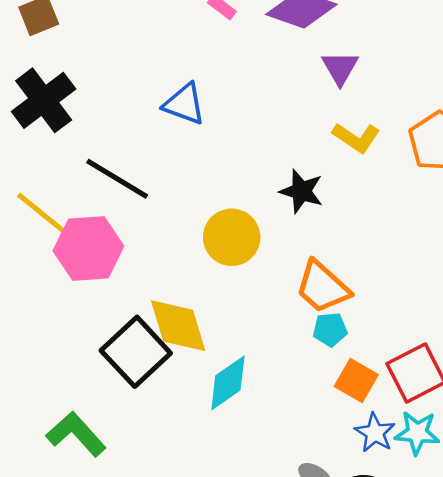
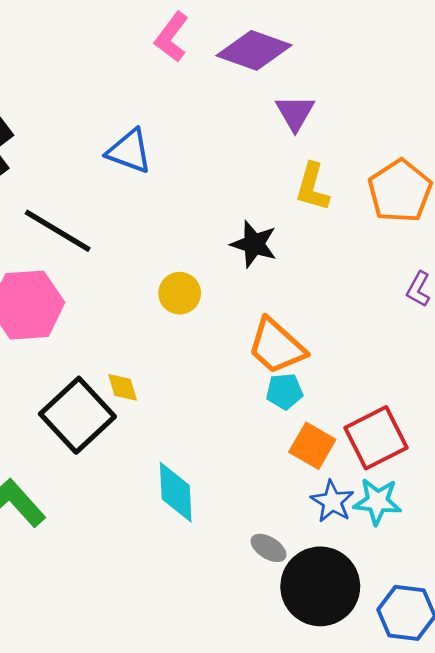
yellow L-shape: (356, 138) -> (312, 187), turned 72
yellow circle: (232, 237) -> (180, 293), size x0.7
yellow diamond: (178, 326) -> (123, 387), size x0.5
cyan diamond: (228, 383) -> (176, 492), moved, turned -58

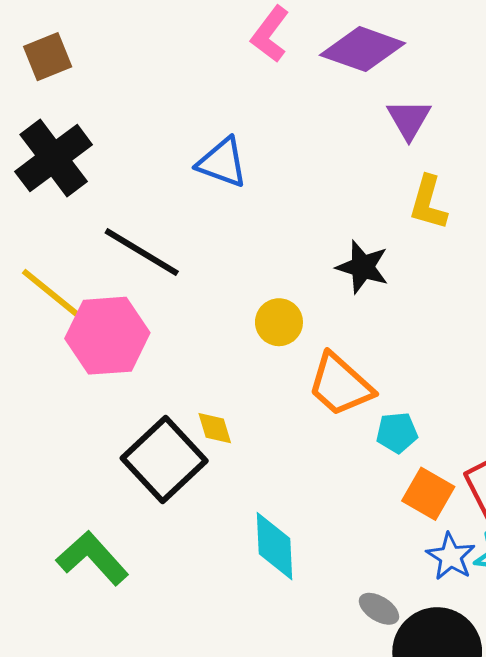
orange trapezoid: (276, 346) -> (340, 385), moved

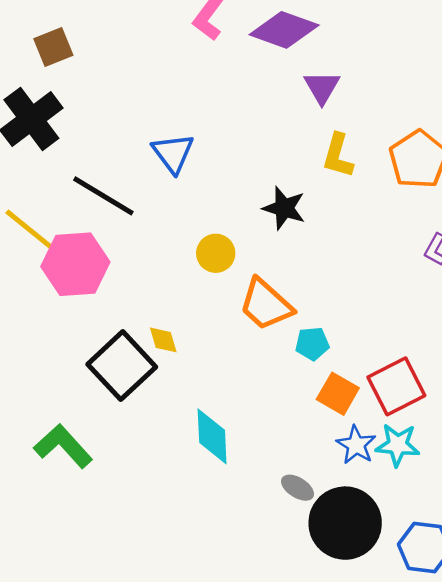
brown square: (48, 57) -> (53, 47), moved
blue triangle: (222, 163) -> (173, 153), moved, turned 33

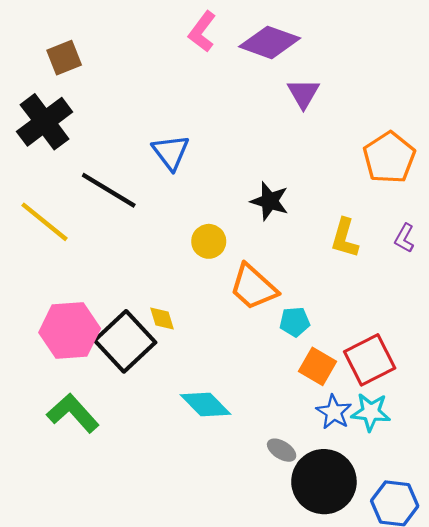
yellow L-shape: (338, 156) -> (345, 238), moved
pink hexagon: (75, 264) -> (70, 331), moved
cyan diamond: (212, 436) -> (205, 404), turned -42

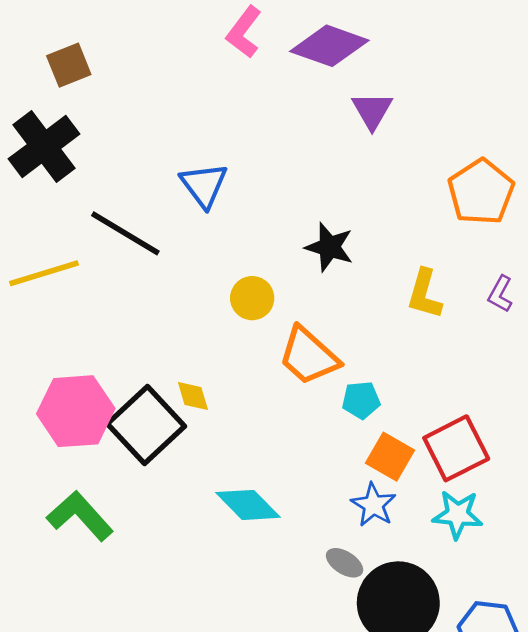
yellow line: (45, 222) -> (44, 273), turned -56
blue star: (334, 412) -> (373, 505), moved

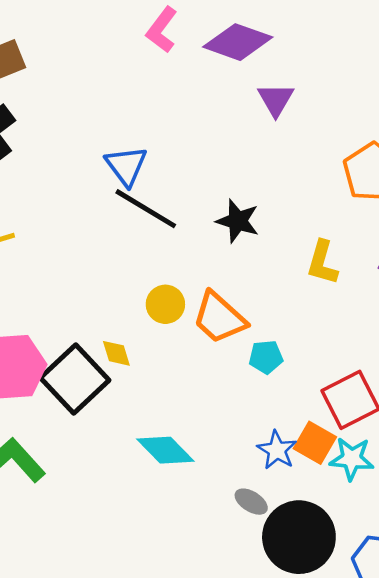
black line: (125, 233) -> (146, 209), moved
yellow circle: (252, 298) -> (165, 304), moved
orange square: (390, 457) -> (315, 443), moved

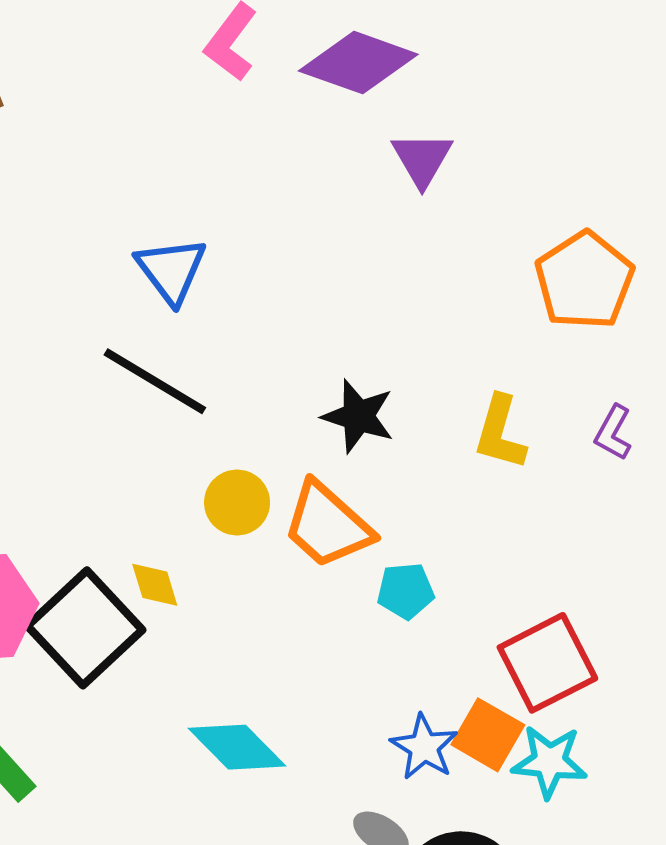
black line: (146, 209) -> (155, 381), moved
black star: (238, 221) -> (358, 416), moved

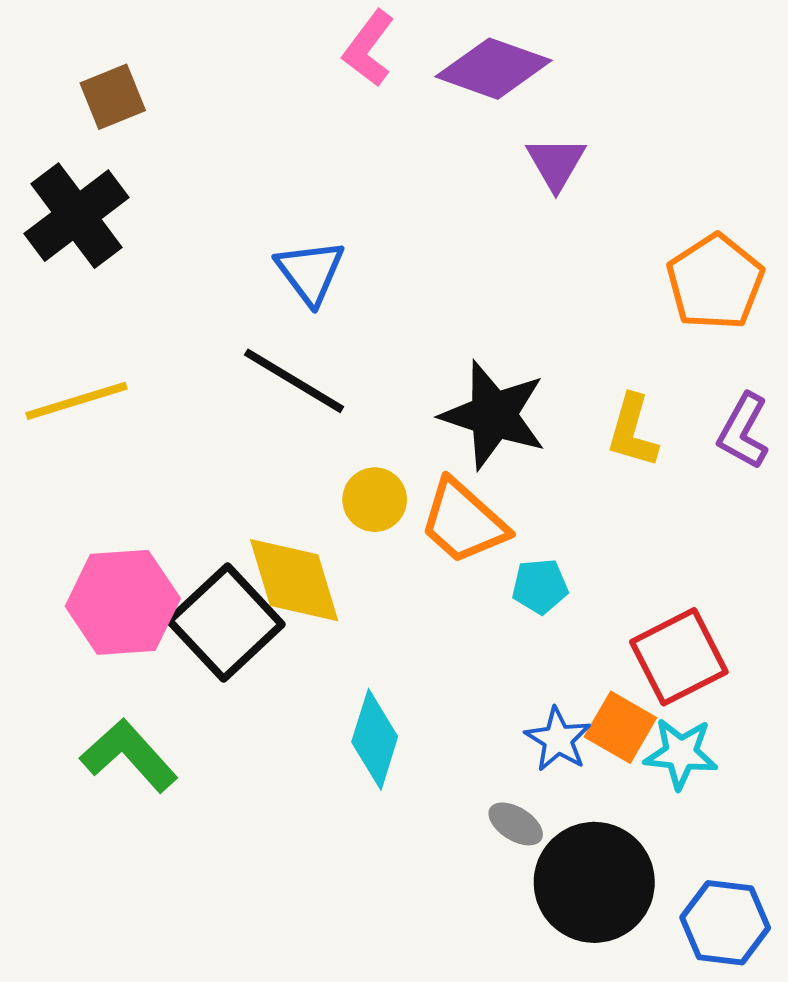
black star: (358, 416) -> (493, 415), size x1.5
purple L-shape: (613, 433) -> (743, 431), size x1.4
yellow diamond: (155, 585) -> (294, 580), size x2.0
cyan diamond: (237, 747) -> (375, 739), turned 62

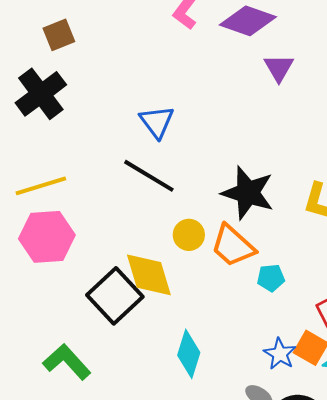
pink hexagon: (123, 602) -> (47, 237), moved

